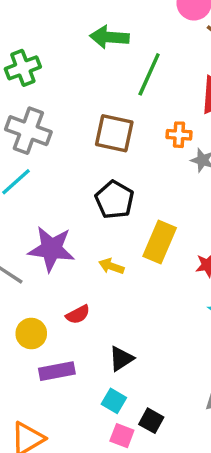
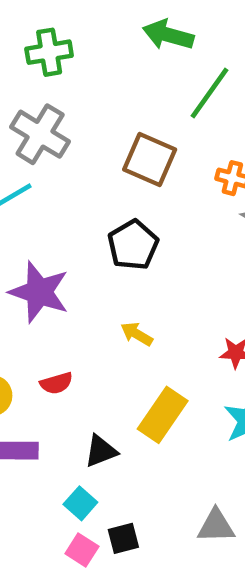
yellow rectangle: (160, 242) -> (163, 415), moved
yellow arrow: (111, 266) -> (137, 334), moved
black square: (151, 421) -> (123, 538), turned 35

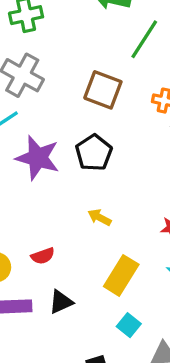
purple star: (39, 292) -> (38, 158), moved
black triangle: (101, 451) -> (61, 302), moved
cyan square: (80, 503) -> (129, 325), moved

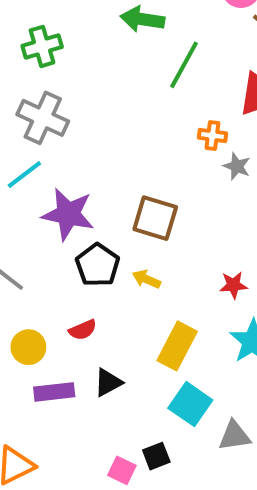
brown square: (103, 90) -> (155, 218), moved
black pentagon: (94, 153) -> (98, 265), moved
cyan square: (129, 325) -> (190, 404), size x1.5

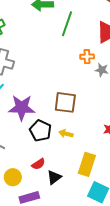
black triangle: (108, 382) -> (54, 177), moved

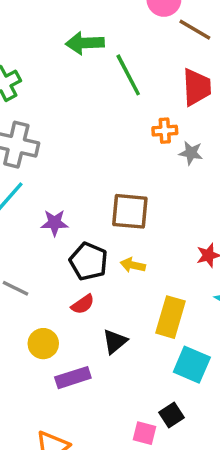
green line: (67, 24) -> (128, 75), turned -45
purple star: (22, 108) -> (55, 223), size x0.6
red semicircle: (38, 164) -> (83, 304), moved

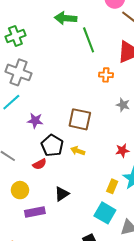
gray star: (191, 153) -> (123, 105), moved
red semicircle: (83, 304) -> (40, 164), moved
yellow rectangle: (171, 317) -> (112, 186), moved, size x0.6

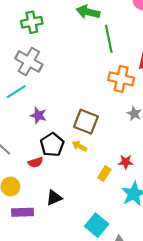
orange cross: (106, 75) -> (121, 79), size x1.6
yellow arrow: (78, 151) -> (79, 146), moved
yellow rectangle: (112, 186) -> (104, 173), moved

